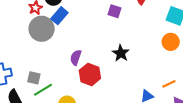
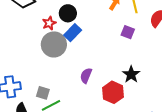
red hexagon: (90, 74) -> (113, 92), moved

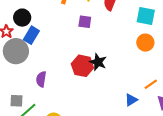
purple semicircle: (86, 76) -> (41, 79), moved
red hexagon: (113, 92) -> (82, 66), moved

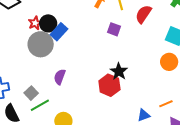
black circle: (22, 18) -> (48, 23), moved
red hexagon: (82, 66) -> (109, 85), moved
gray square: (17, 101) -> (31, 93), turned 32

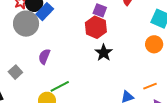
red hexagon: (109, 85) -> (96, 27), moved
green line: (40, 105) -> (60, 86), moved

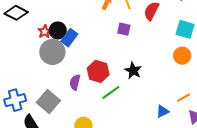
red hexagon: (96, 27) -> (98, 71), moved
gray square: (15, 72) -> (48, 101), size x1.6
green line: (60, 86) -> (111, 92), moved

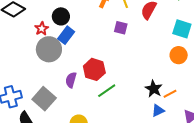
black circle: (58, 30) -> (61, 16), moved
black star: (133, 71) -> (154, 89), moved
orange line: (184, 98) -> (170, 94), moved

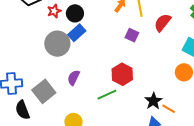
red star: (42, 29) -> (54, 11), moved
red hexagon: (94, 69) -> (122, 74), moved
orange line: (170, 94) -> (169, 109), turned 48

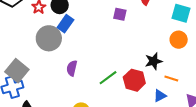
red hexagon: (122, 74) -> (134, 80), moved
gray square: (44, 91) -> (17, 71), moved
black star: (153, 101) -> (154, 61), moved, turned 30

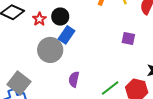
purple square: (120, 14) -> (128, 38), moved

